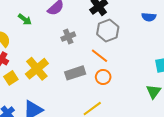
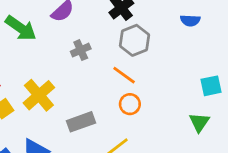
green arrow: (25, 19) -> (21, 28), size x1.6
gray rectangle: (75, 73) -> (81, 122), moved

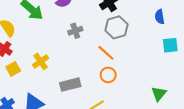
blue semicircle: (190, 20) -> (160, 17), turned 72
cyan square: (211, 86) -> (170, 45), moved
yellow cross: (39, 95) -> (41, 61), size x0.7

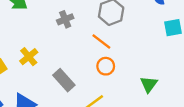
gray rectangle: (70, 85) -> (64, 80), turned 66
green triangle: (159, 94) -> (149, 84), moved

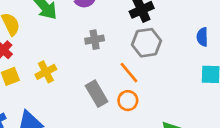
gray rectangle: (64, 80) -> (97, 94), moved

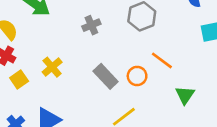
orange line: (129, 73) -> (162, 60), moved

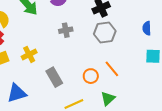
gray rectangle: (106, 76) -> (54, 77), moved
green triangle: (185, 95) -> (108, 99), moved

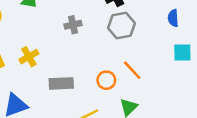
gray rectangle: (54, 77) -> (61, 83), turned -60

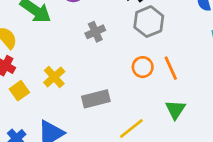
orange line: (132, 70) -> (171, 68), turned 30
orange circle: (106, 80) -> (143, 67), moved

